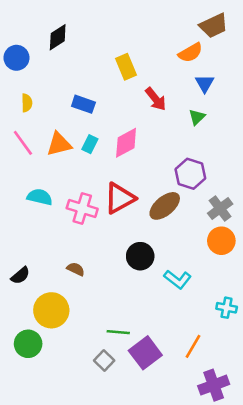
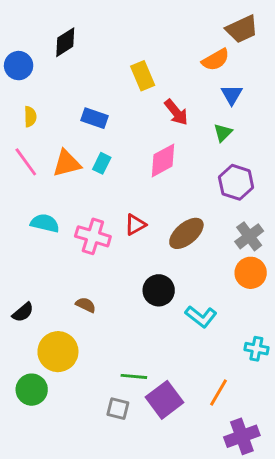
pink diamond: (126, 143) -> (163, 160), moved
purple hexagon: (190, 174) -> (236, 182), moved
red triangle: (120, 198) -> (135, 225), size x0.6
gray square: (104, 361) -> (118, 409), turned -30

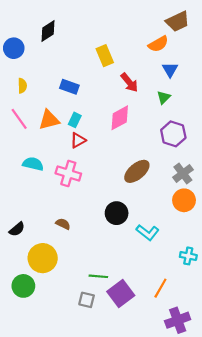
red triangle: (135, 225) -> (78, 140), moved

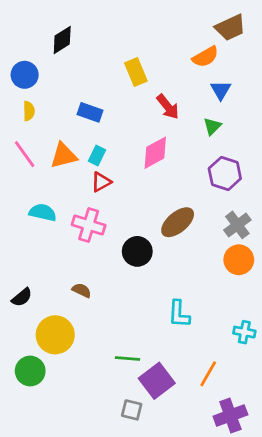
blue circle: (14, 48) -> (25, 75), moved
black circle: (117, 213) -> (137, 251), moved
cyan L-shape: (148, 232) -> (179, 314), moved, turned 55
gray square: (87, 300) -> (132, 410), moved

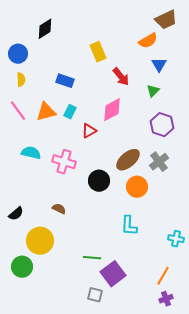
red triangle: (101, 182) -> (89, 131), moved
gray cross: (237, 225) -> (159, 162), moved
orange circle: (239, 260) -> (137, 187), moved
orange line: (208, 374) -> (163, 276), moved
purple cross: (230, 416) -> (166, 299), size x0.6

